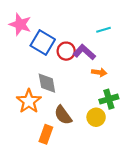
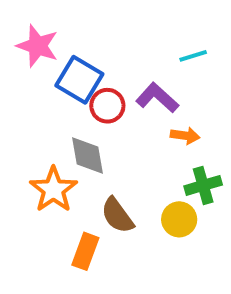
red circle: (66, 51) -> (107, 106), moved

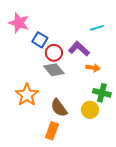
blue square: (79, 80) -> (40, 40), size x0.7
gray diamond: (87, 156) -> (54, 70), moved, turned -30
green cross: (203, 185) -> (102, 93), turned 30
orange rectangle: (85, 251) -> (52, 131), moved

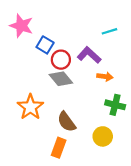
yellow circle: (90, 110) -> (103, 136), moved

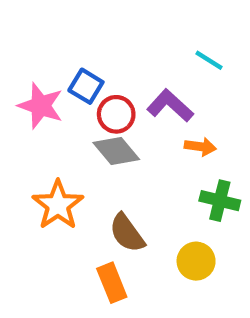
pink star: (21, 26) -> (41, 106), moved
cyan line: (109, 31) -> (209, 60), turned 49
orange rectangle: (59, 148) -> (112, 283), turned -42

